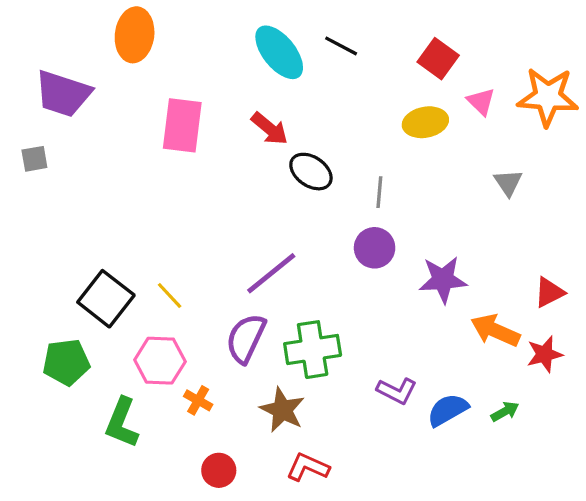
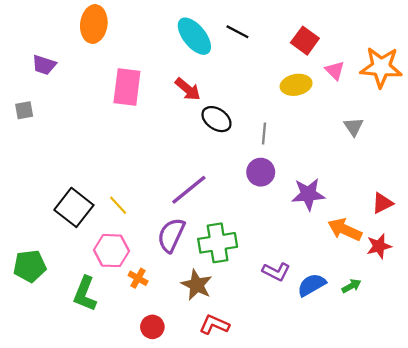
purple trapezoid: (63, 94) -> (44, 65), size x0.6
green pentagon: (66, 362) -> (30, 266), moved

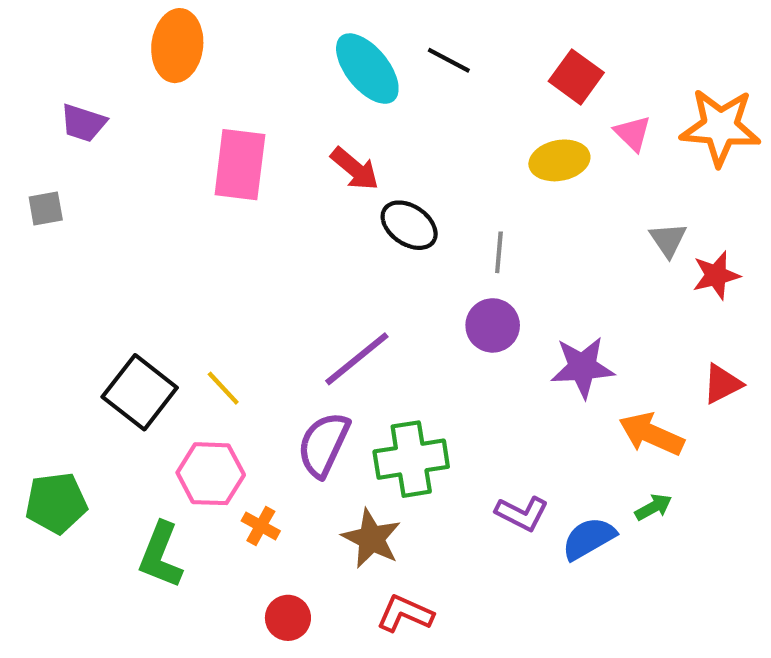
red star: (379, 246) -> (716, 275), moved
green arrow: (351, 286) -> (653, 507), moved

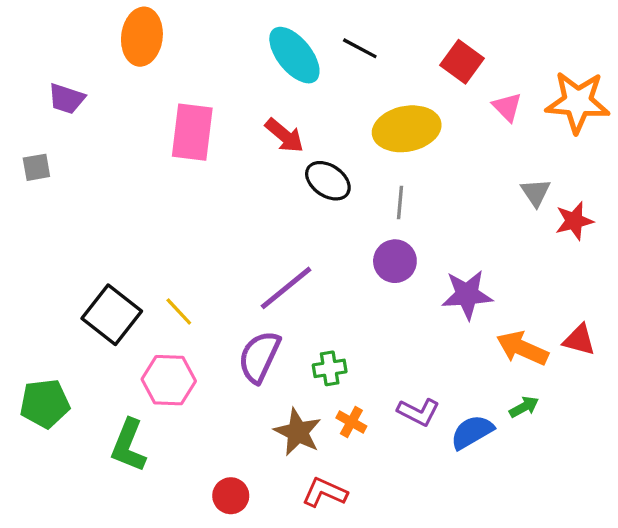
yellow ellipse: (559, 160) -> (407, 129), moved, size x1.4
red triangle: (722, 384) -> (579, 340), moved, turned 42
green cross: (411, 459) -> (330, 368), size x0.6
orange cross: (261, 526) -> (351, 422), moved

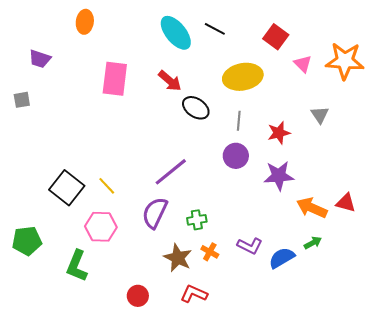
orange ellipse: (142, 37) -> (85, 22), size x0.7
red star: (574, 221) -> (279, 133), moved

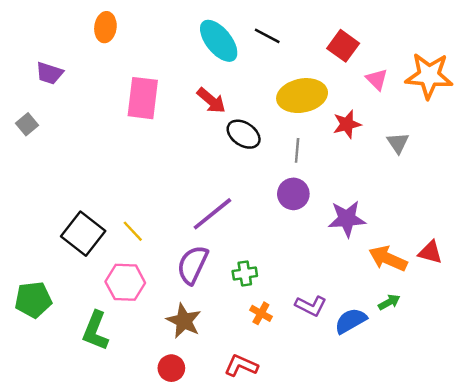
gray square: (22, 100) -> (27, 124), turned -30
red star: (279, 133) -> (347, 124), moved
brown star: (178, 258) -> (184, 321), moved

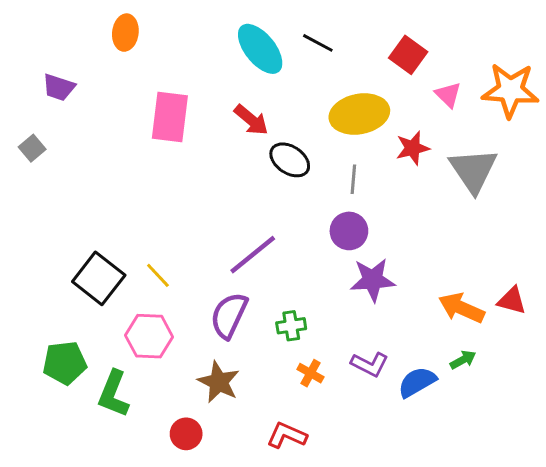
gray triangle: (398, 143) -> (473, 170), size x1.8
purple star: (347, 219) -> (373, 280), moved
green pentagon: (33, 300) -> (65, 363), moved
red circle: (171, 368) -> (186, 434), moved

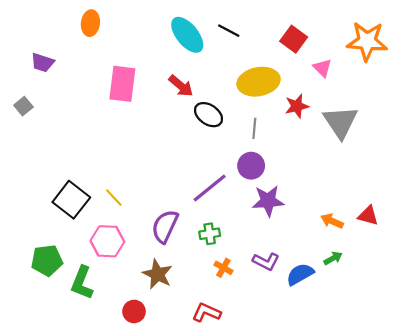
orange star: (510, 90) -> (367, 41), moved
purple line: (253, 255) -> (210, 188), moved
orange arrow: (461, 308) -> (332, 221), size x0.7

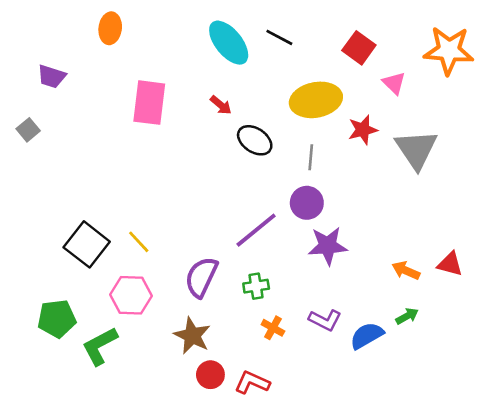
red arrow: (181, 86) -> (221, 105), size x0.7
green L-shape: (82, 283) -> (100, 346), turned 40
red circle: (134, 311) -> (210, 375), moved

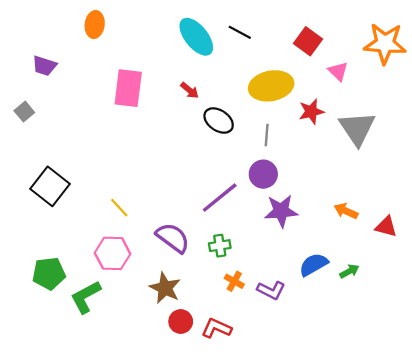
black square: (87, 244) -> (50, 186), moved
orange arrow: (406, 271) -> (346, 211), moved
purple semicircle: (201, 277) -> (173, 238), turned 102
purple L-shape: (325, 320) -> (271, 290), moved
blue semicircle: (367, 336) -> (314, 265), moved

